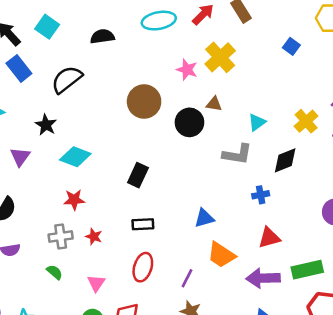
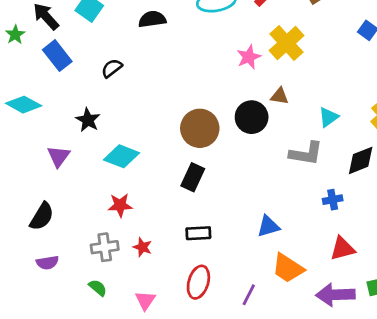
pink star: (187, 70) -> (249, 57), turned 30
black semicircle: (67, 79) -> (112, 68), size x0.6
brown circle: (144, 102) -> (200, 128), moved

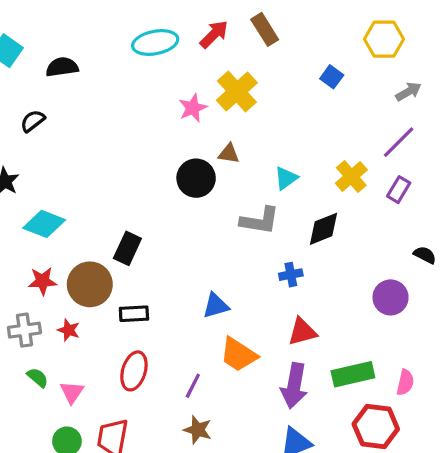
black semicircle: (152, 19) -> (62, 67), moved
brown circle: (200, 128) -> (90, 284), moved
green semicircle: (98, 288) -> (38, 378), moved
purple arrow: (335, 295) -> (294, 386), turned -78

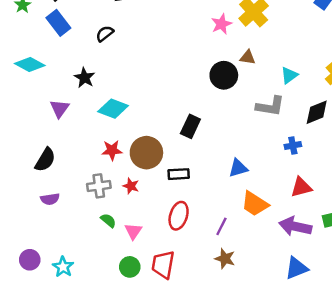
black rectangle: (127, 248) -> (190, 126), moved
purple arrow: (294, 386) -> (295, 226), turned 92

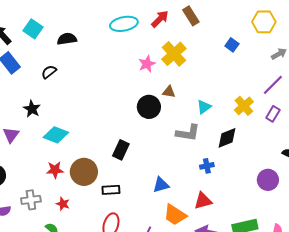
gray cross: (99, 186) -> (31, 200), moved
red star: (131, 186) -> (63, 204), moved
red triangle: (301, 187) -> (203, 201), moved

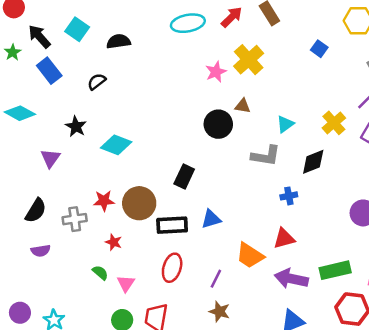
cyan diamond: (56, 135) -> (116, 145), moved
blue triangle: (161, 185) -> (211, 219), moved
black rectangle: (111, 190) -> (172, 225), size x1.4
gray cross: (31, 200) -> (75, 219), moved

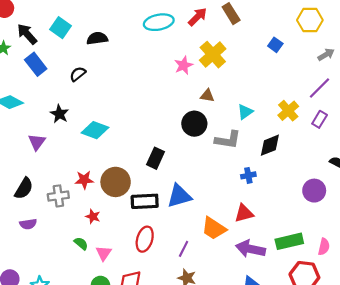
black circle: (218, 124) -> (194, 124), moved
blue triangle: (211, 219) -> (179, 196), size x1.4

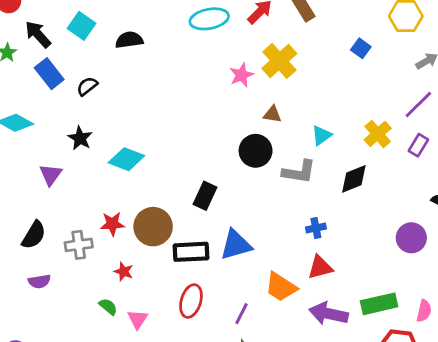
black semicircle: (78, 74) -> (87, 86), moved
blue cross: (248, 175) -> (316, 228), moved

